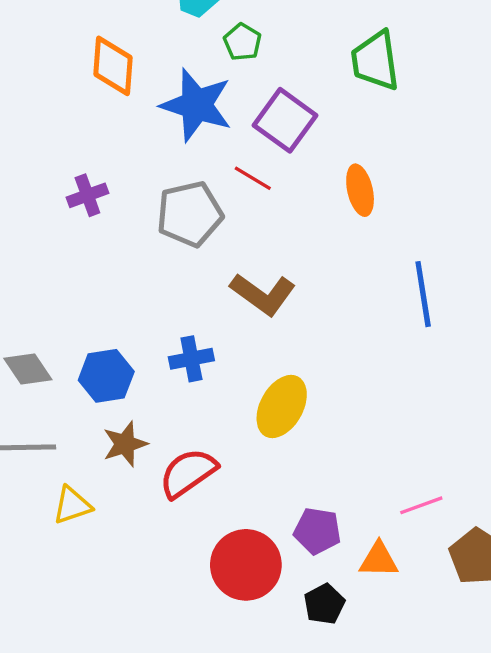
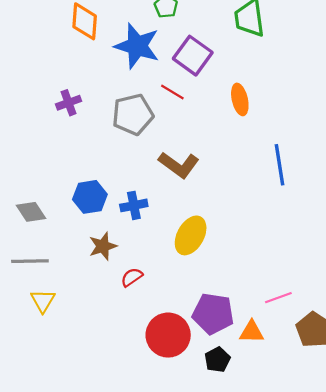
blue hexagon: (106, 376) -> (90, 197), moved
brown star: (125, 444) -> (103, 246), moved
red semicircle: (188, 473) -> (132, 277), size x0.6
yellow triangle: (72, 505) -> (43, 301), moved, turned -40
purple pentagon: (317, 531) -> (213, 314), size x1.4

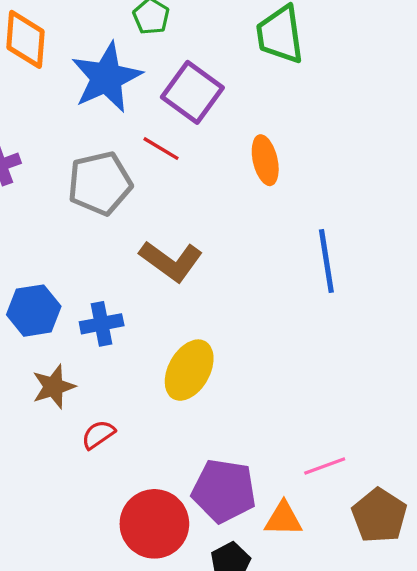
blue star: (137, 46) -> (106, 77), turned 30

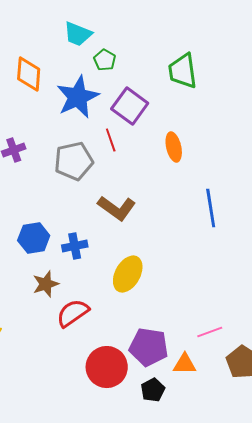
red line: (161, 149) -> (111, 140), turned 40
red semicircle: (98, 435) -> (73, 313), size x1.6

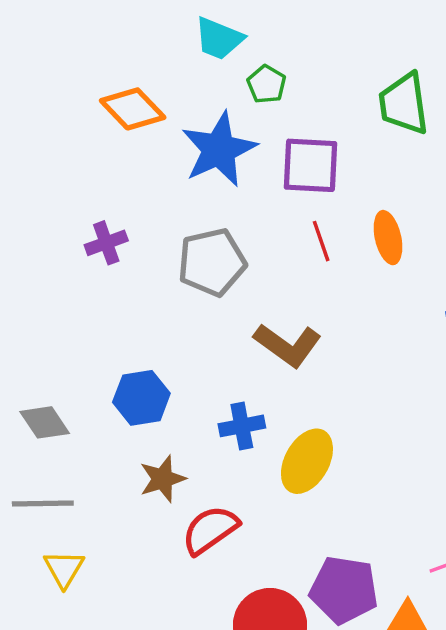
orange diamond: (29, 74) -> (133, 109), turned -48
purple square: (130, 106) -> (310, 165), turned -33
red line: (111, 140) -> (321, 241), moved
blue cross: (75, 246) -> (242, 426), moved

